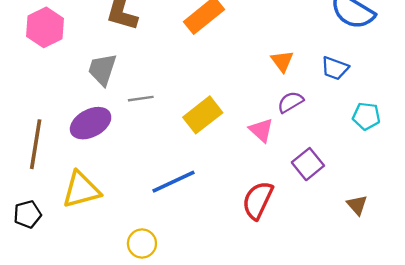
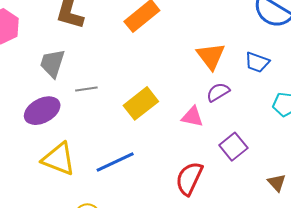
orange triangle: (282, 61) -> (211, 56), size x1.4
pink triangle: (261, 130) -> (192, 117), turned -30
yellow triangle: (81, 190) -> (59, 159), moved, turned 36

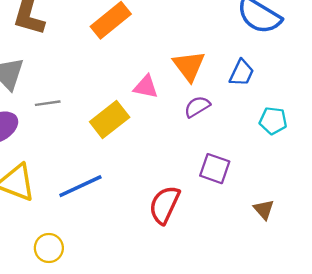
blue trapezoid: (257, 62) -> (242, 73), turned -85
pink triangle: (192, 117) -> (146, 87), moved
purple square: (233, 147) -> (215, 169), turned -32

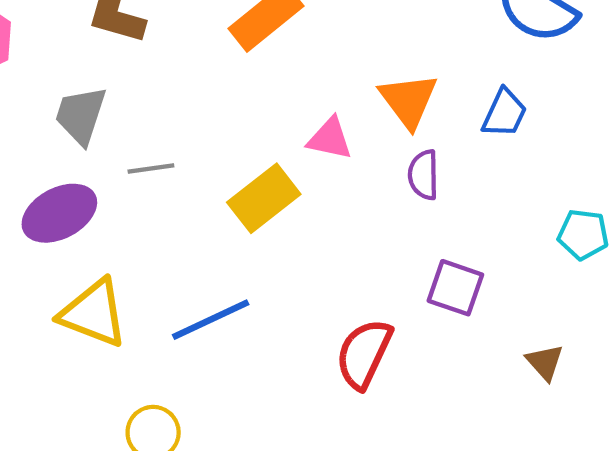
purple semicircle: (197, 107) -> (423, 175), turned -60
cyan pentagon: (273, 121) -> (583, 234), moved

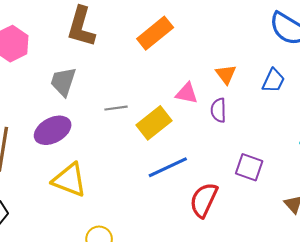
orange triangle: (409, 100) -> (226, 74), size x0.7
gray line: (151, 168) -> (116, 108), moved
purple semicircle: (423, 175) -> (218, 110), moved
blue line: (211, 320) -> (168, 167), moved

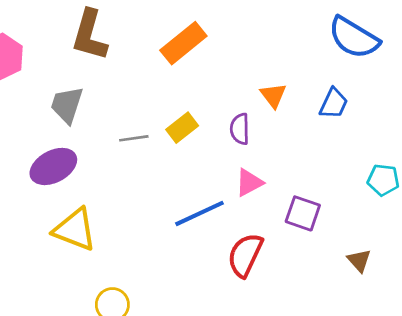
pink triangle: (187, 93) -> (249, 183), moved, turned -40
purple semicircle: (218, 110) -> (240, 129), moved
yellow rectangle: (154, 123) -> (182, 128), moved, size x0.7

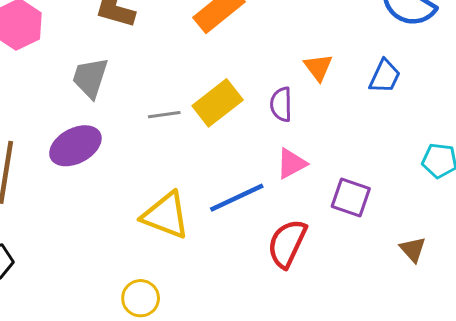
yellow rectangle: (182, 128) -> (218, 103), size x1.4
yellow triangle: (75, 230) -> (166, 215), moved

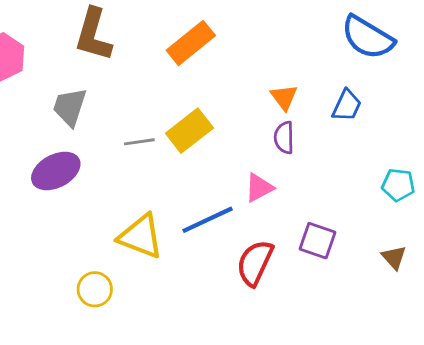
purple semicircle: (281, 104) -> (284, 138), moved
purple square: (351, 198) -> (317, 241), moved
brown triangle: (413, 249) -> (394, 257), moved
yellow circle: (141, 298) -> (95, 289), moved

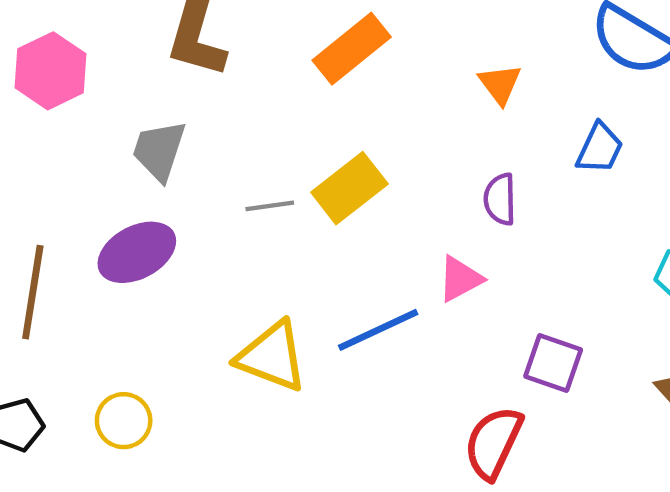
orange triangle: (284, 97) -> (500, 84), moved
red semicircle: (255, 263) -> (493, 443), moved
yellow circle: (95, 289) -> (124, 421), moved

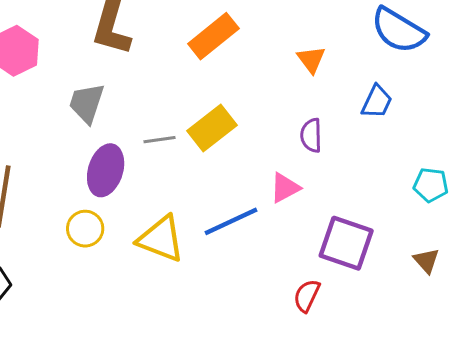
purple ellipse: (137, 252) -> (106, 170), moved, turned -45
purple square: (553, 363) -> (346, 243), size x1.4
yellow circle: (124, 421) -> (85, 229), moved
red semicircle: (493, 443) -> (307, 296), size x0.7

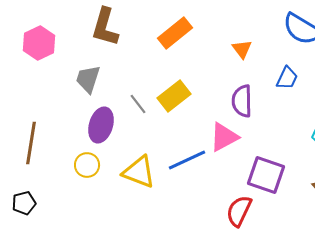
purple semicircle: (311, 135) -> (242, 101), size x1.4
gray line: (160, 140) -> (138, 104), turned 60
pink triangle: (285, 188) -> (224, 137), size x1.4
red semicircle: (307, 296) -> (239, 211), size x1.4

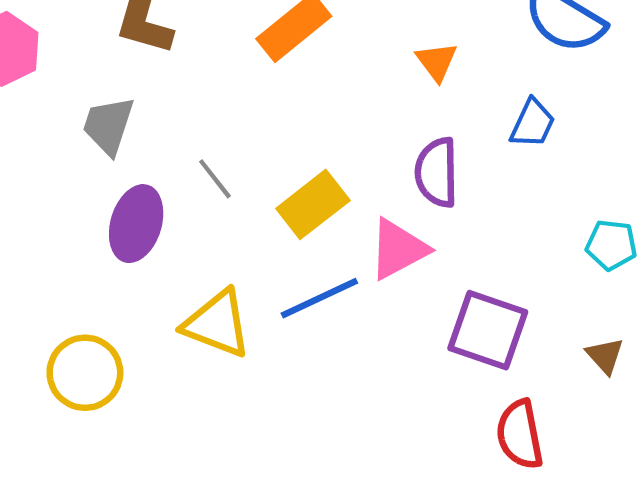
yellow rectangle: (174, 96) -> (313, 204), moved
yellow circle: (87, 165) -> (85, 373), moved, size x1.4
red semicircle: (239, 211) -> (520, 435), moved, turned -36

